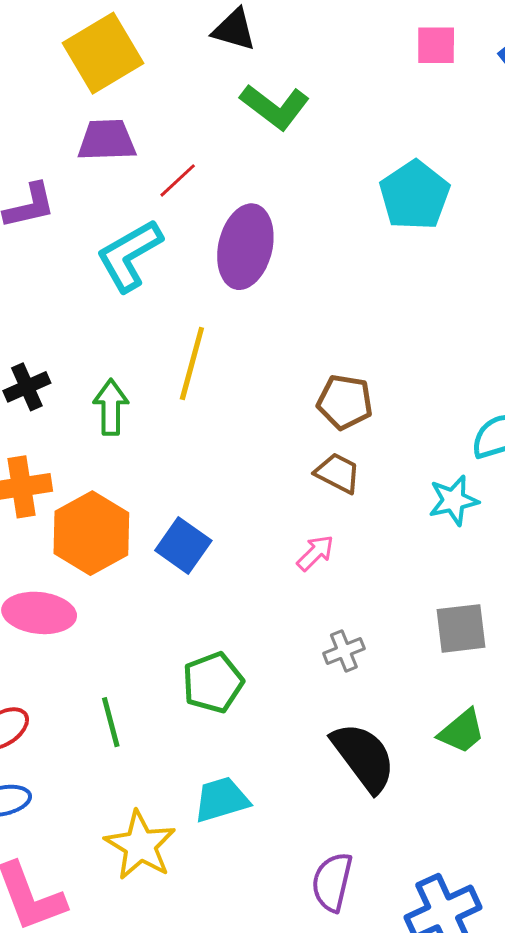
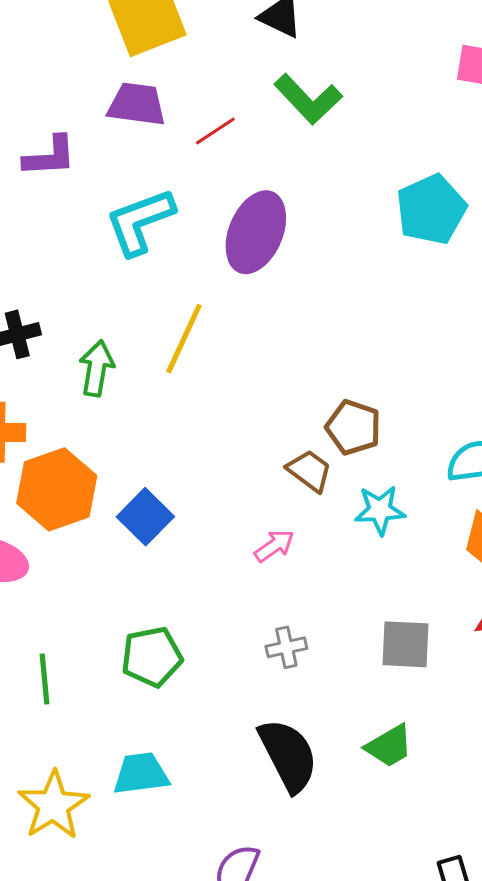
red line: (178, 180) -> (215, 131), moved
brown pentagon: (345, 402) -> (353, 427), moved
cyan star: (453, 500) -> (380, 510), moved

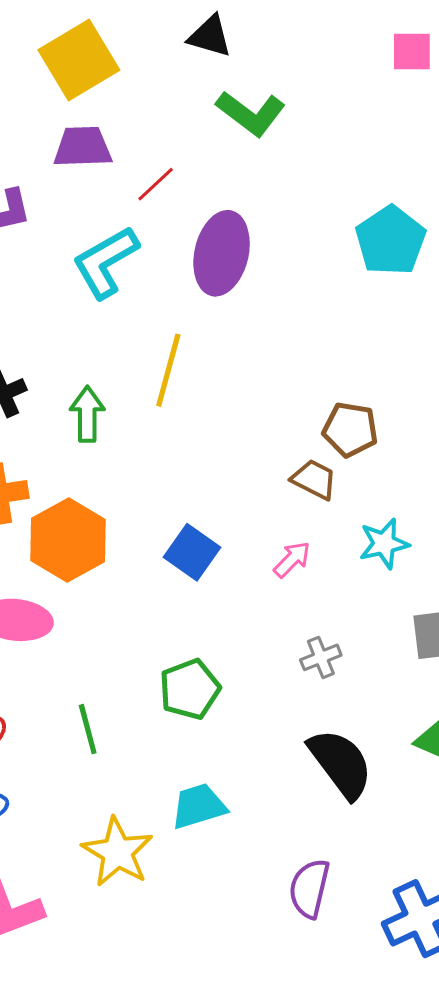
red line: (215, 131) -> (156, 184), moved
cyan pentagon: (431, 209) -> (391, 241), moved
cyan star: (380, 510) -> (384, 544), moved
blue square: (145, 517) -> (192, 552), moved

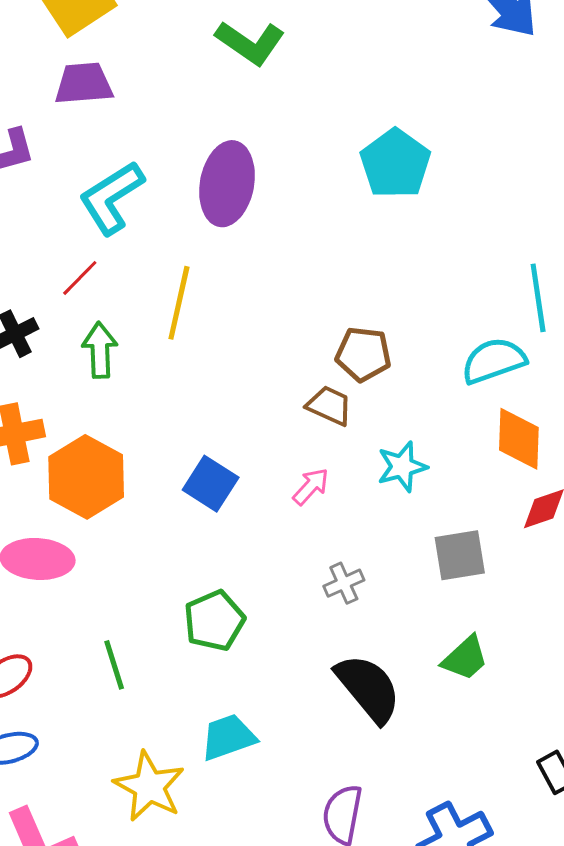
red line: (156, 184) -> (80, 278), moved

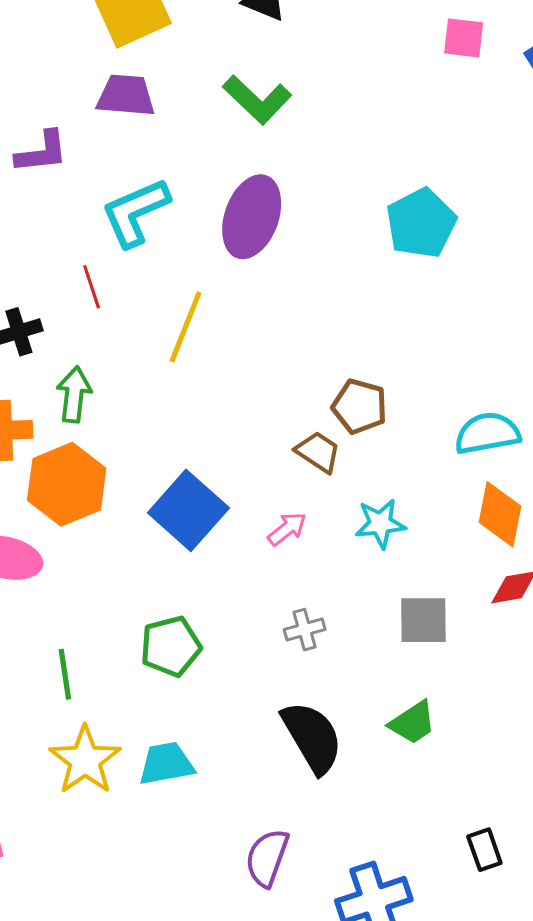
green L-shape: (250, 43) -> (257, 100), moved
red line: (80, 278) -> (92, 287), turned -72
green arrow: (100, 350) -> (74, 395), moved
blue square: (211, 484) -> (188, 510), size x1.4
yellow star: (149, 787) -> (85, 760), moved

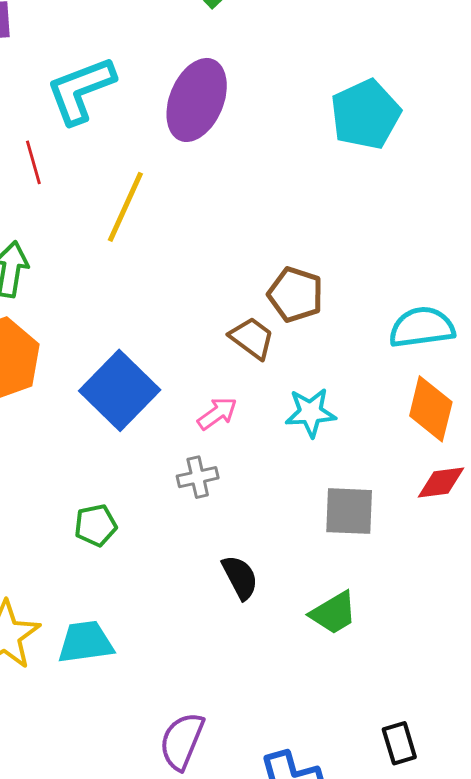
gray cross: (305, 630) -> (198, 477), moved
green pentagon: (171, 646) -> (96, 525), size x0.7
black semicircle: (312, 737) -> (240, 577), moved, size x0.6

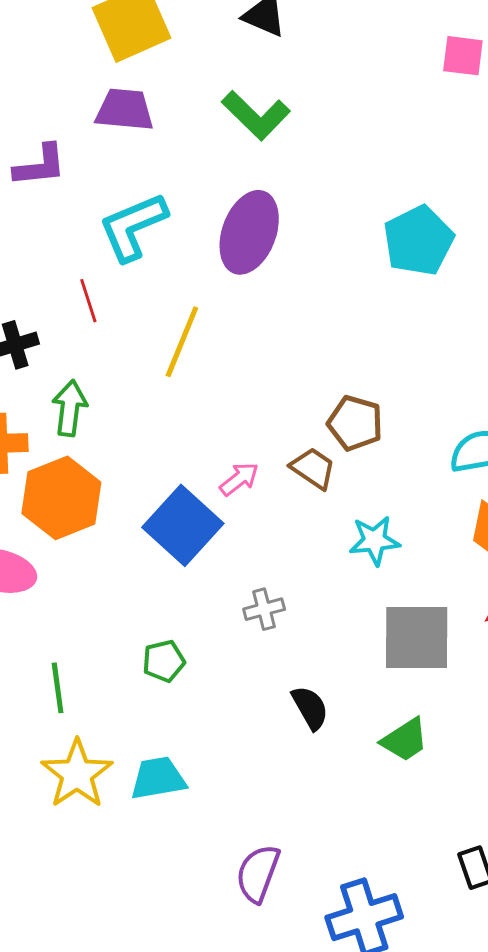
pink arrow: (217, 413) -> (239, 479), moved
gray square: (349, 511) -> (417, 638), size x1.4

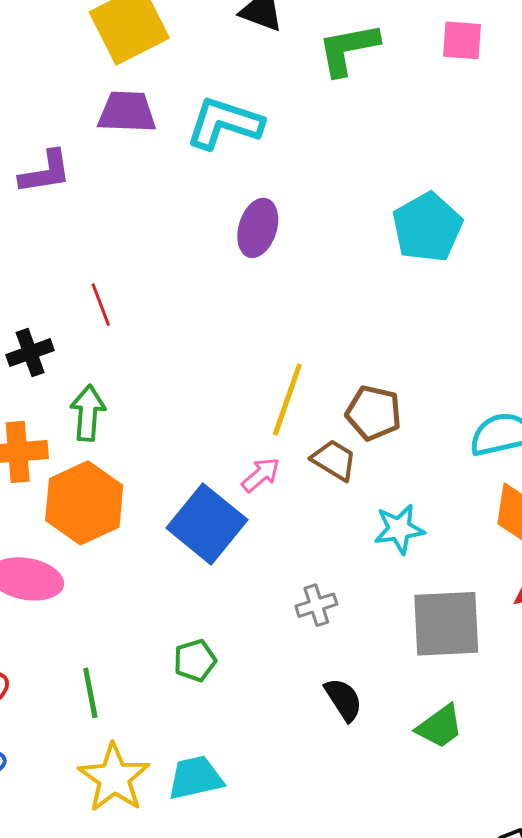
green L-shape: (256, 115) -> (348, 49), moved, turned 128
cyan L-shape: (133, 227) -> (224, 123), moved, turned 44
purple ellipse: (249, 232) -> (258, 228), size x0.7
yellow line: (182, 342) -> (287, 400), moved
gray cross: (264, 609) -> (316, 605), moved

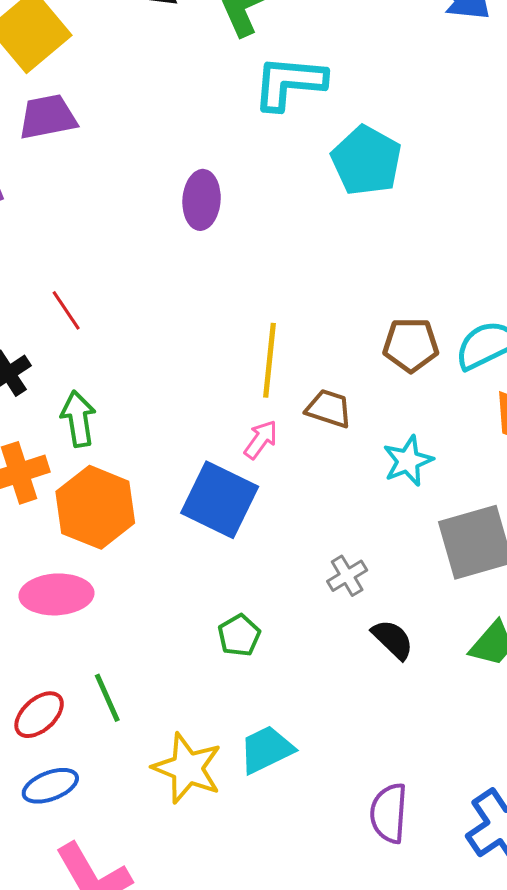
cyan L-shape: (224, 123) -> (289, 83), moved
brown pentagon: (374, 413) -> (411, 345), moved
gray cross: (316, 605) -> (347, 576), moved
green line: (90, 693) -> (107, 698), moved

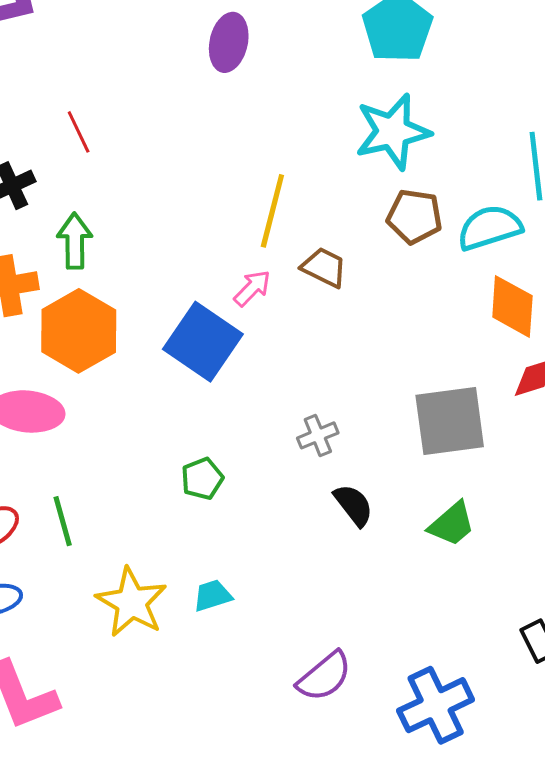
cyan star: (408, 461) -> (393, 132), moved, size x1.5
cyan trapezoid: (266, 750) -> (212, 596), size x0.7
purple semicircle: (389, 813) -> (324, 676), turned -142

